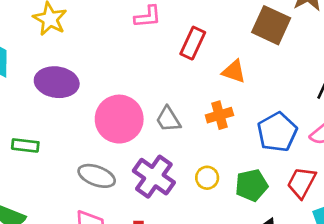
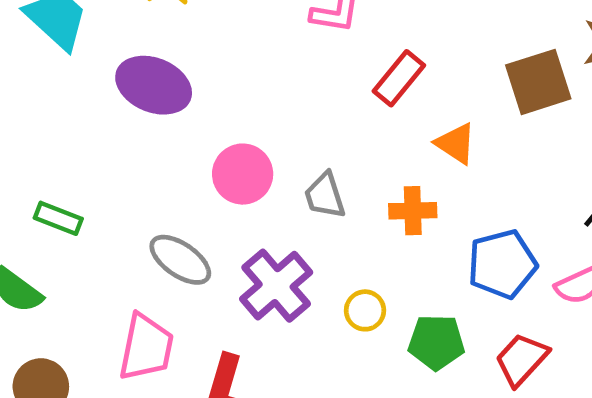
brown square: (271, 25) -> (538, 82), turned 33
pink circle: (119, 119) -> (243, 174), size x0.7
green rectangle: (25, 145) -> (58, 218), moved

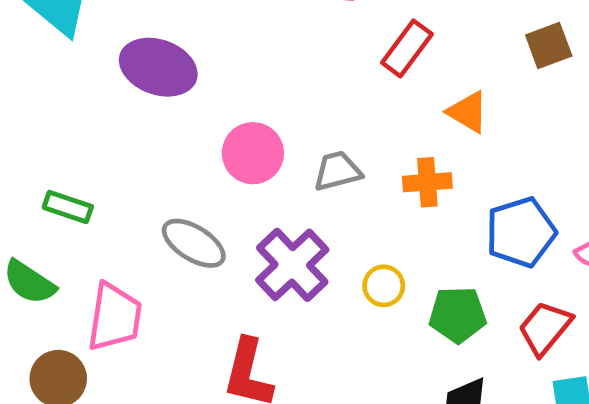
brown square: (538, 82) -> (549, 46), size x0.7
gray trapezoid: (325, 196) -> (337, 171), turned 96
pink trapezoid: (146, 347) -> (115, 317), moved

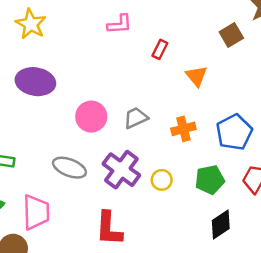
red rectangle: (407, 48) -> (160, 49), size x0.7
orange triangle: (468, 112) -> (196, 76), turned 30
orange cross: (427, 182) -> (183, 129), moved
yellow circle: (384, 286) -> (162, 180), moved

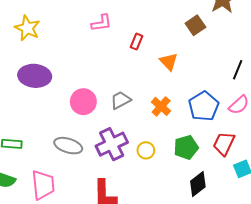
orange cross: (183, 129) -> (161, 106), turned -30
purple cross: (121, 170) -> (112, 144), turned 32

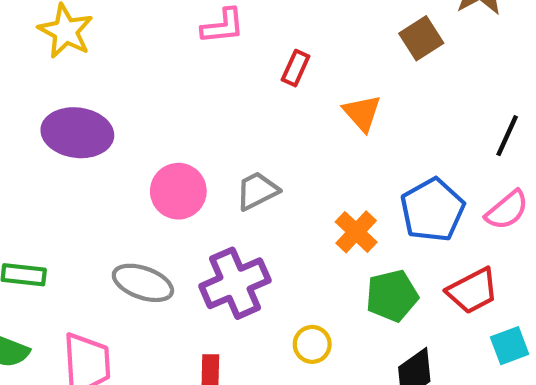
orange cross: (161, 106) -> (356, 232), moved
red trapezoid: (224, 144) -> (472, 291), turned -145
yellow circle: (146, 150) -> (312, 344), moved

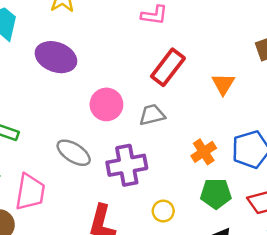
red rectangle: (296, 68) -> (168, 67), moved, size x1.8

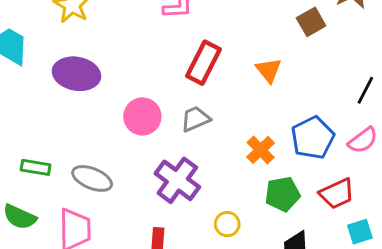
gray ellipse: (74, 153) -> (92, 178), moved
purple cross: (127, 165) -> (177, 180), turned -33

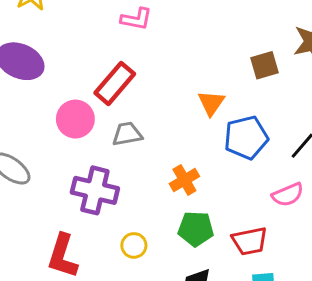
red rectangle: (204, 63) -> (115, 83), moved
blue pentagon: (313, 138) -> (246, 138), moved
purple cross: (177, 180) -> (95, 190), turned -36

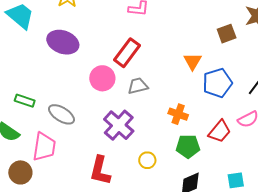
orange cross: (184, 180) -> (178, 114), turned -36
purple cross: (95, 190) -> (119, 125), turned 32
red trapezoid: (250, 241) -> (220, 131), moved, turned -35

